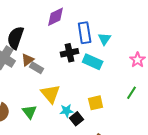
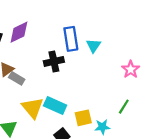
purple diamond: (56, 17) -> (19, 32), moved
cyan rectangle: (93, 62) -> (55, 105), moved
cyan star: (67, 111) -> (102, 127), moved

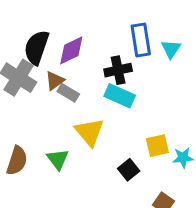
purple diamond: (19, 32) -> (71, 50), moved
cyan rectangle: (55, 105) -> (120, 96), moved

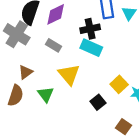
brown triangle: (55, 81) -> (26, 72), moved
yellow square: (157, 146) -> (119, 84), turned -30

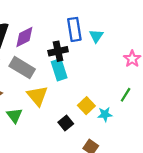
gray rectangle: (53, 45) -> (22, 68), size x1.6
cyan rectangle: (91, 48) -> (59, 70), turned 48

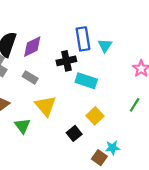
gray rectangle: (22, 68) -> (30, 77), size x0.6
cyan rectangle: (59, 70) -> (86, 81), moved, turned -54
cyan star: (105, 114) -> (113, 148), moved

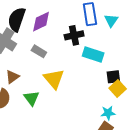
yellow square: (95, 116) -> (118, 88), moved
black square: (74, 133) -> (113, 77), moved, turned 32
cyan star: (113, 148) -> (108, 113), moved

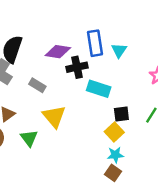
purple diamond: (41, 22) -> (58, 52), moved, turned 35
yellow square: (118, 88) -> (114, 132), moved

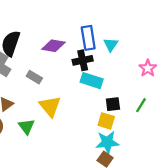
black cross: (77, 67) -> (83, 60), moved
yellow square: (114, 132) -> (106, 121), turned -30
cyan star: (115, 155) -> (107, 142), size x1.5

